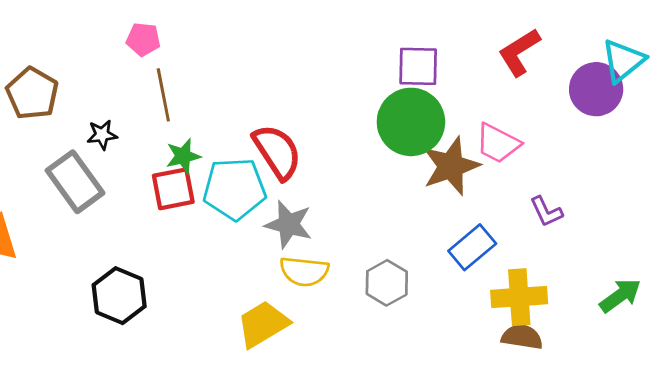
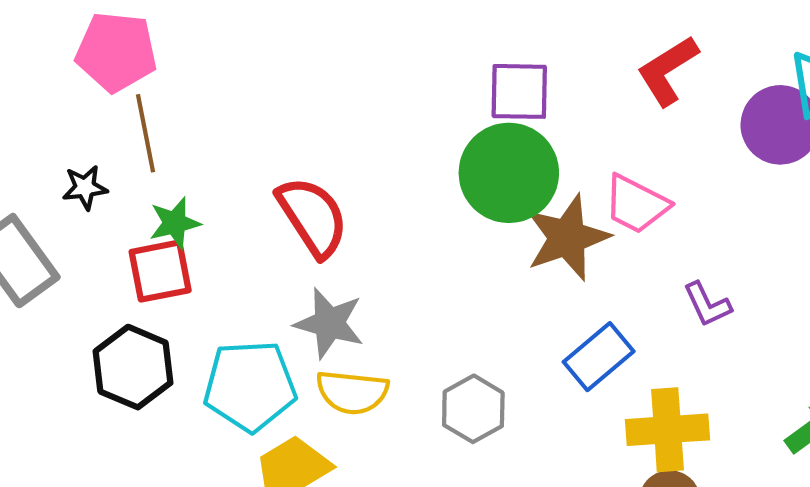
pink pentagon: (143, 39) -> (116, 52), size x1.6
black star: (102, 135) -> (85, 187), moved
cyan pentagon: (234, 189) -> (250, 386), moved
black hexagon: (119, 296) -> (133, 367), moved

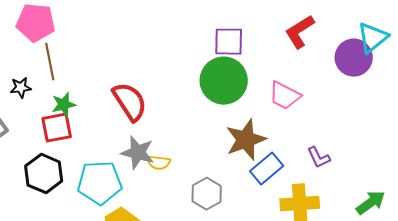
brown star: (567, 238) -> (246, 140), moved
purple L-shape: (707, 304) -> (319, 158), moved
yellow semicircle: (352, 392) -> (159, 163), moved, size x0.7

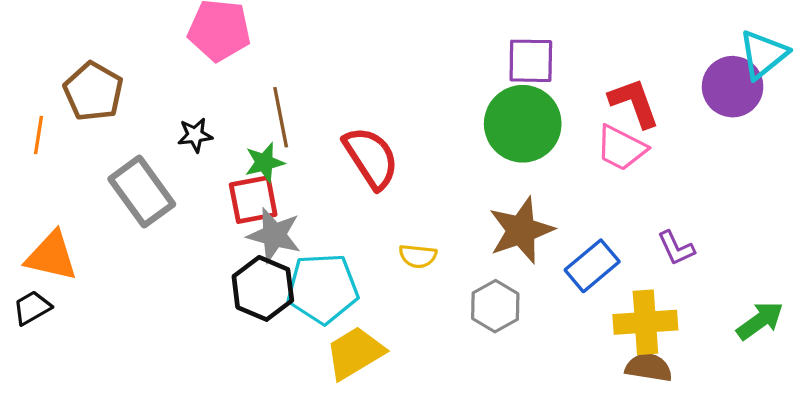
red L-shape: (300, 32) -> (634, 103), moved, turned 102
brown line: (50, 62) -> (281, 117), moved
brown star: (246, 140) -> (521, 230), moved
gray star: (138, 153) -> (274, 235), moved
black hexagon: (44, 174) -> (263, 288), moved

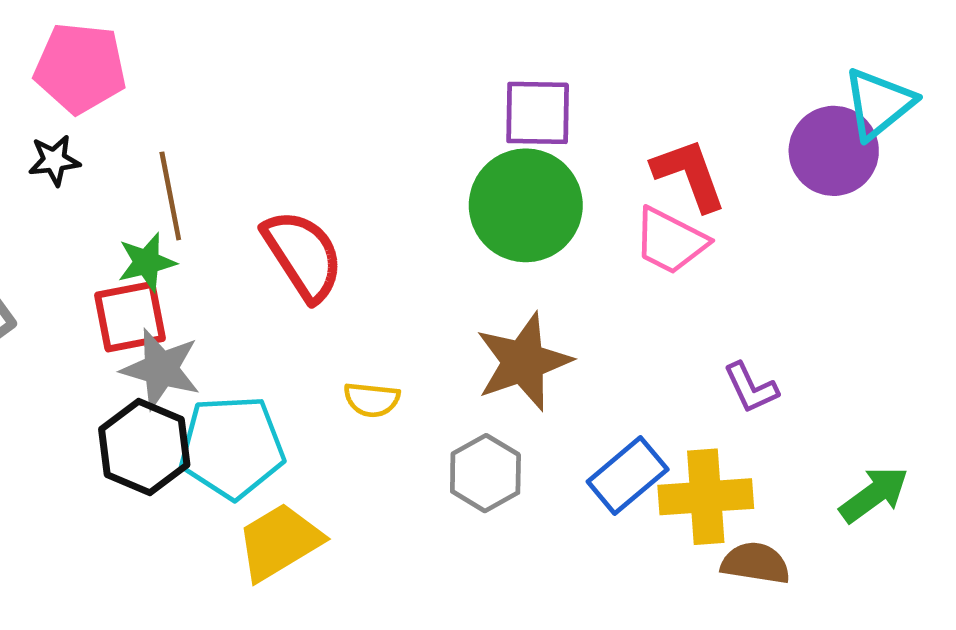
black star: (195, 135) -> (54, 160), moved
blue rectangle: (592, 266) -> (628, 475), moved
brown semicircle: (649, 367) -> (756, 563), moved

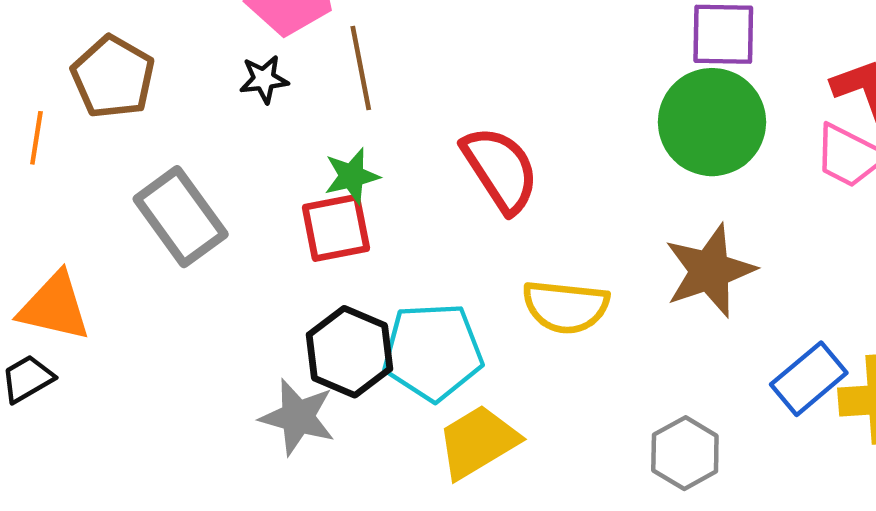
brown line: (170, 196) -> (361, 68), moved
gray star: (161, 369) -> (298, 417), moved
yellow semicircle: (372, 400) -> (566, 307), size x1.6
gray hexagon: (485, 473) -> (685, 453), moved

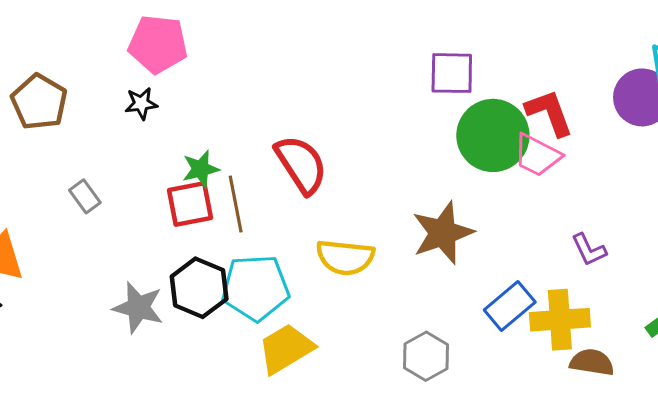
brown line: (361, 68) -> (236, 204), moved
green circle: (712, 122) -> (493, 135), moved
gray rectangle: (181, 217) -> (85, 196), size x0.5
gray star: (298, 417) -> (138, 308), moved

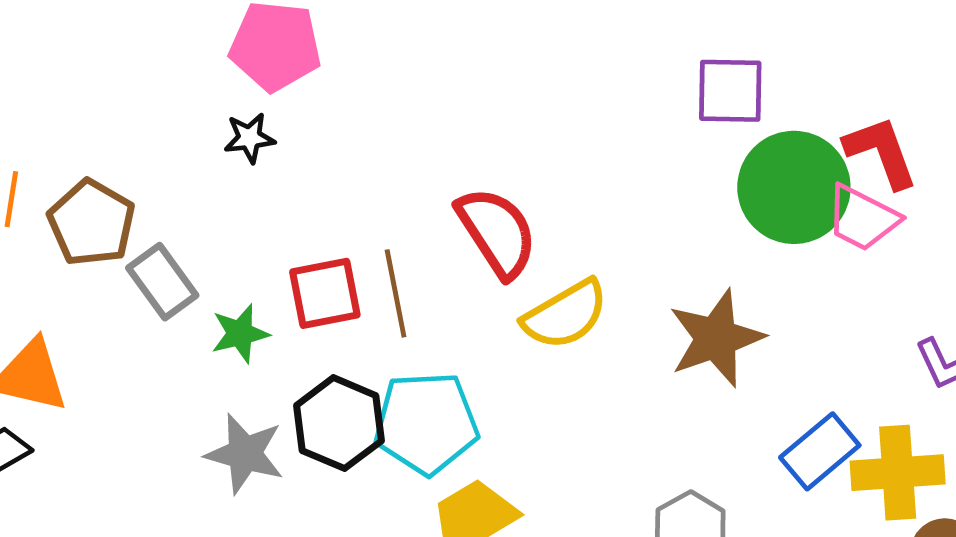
brown pentagon: (39, 102) -> (92, 223), moved
green star: (201, 169) -> (240, 334), moved
gray rectangle: (85, 196) -> (162, 282), size x1.4
yellow semicircle: (345, 257) -> (565, 315), moved, turned -36

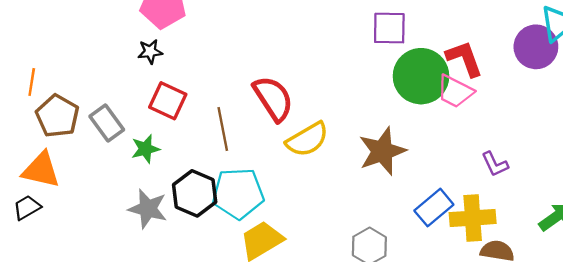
brown pentagon: (92, 223) -> (57, 116), moved
red square: (325, 293) -> (168, 101), moved, turned 36

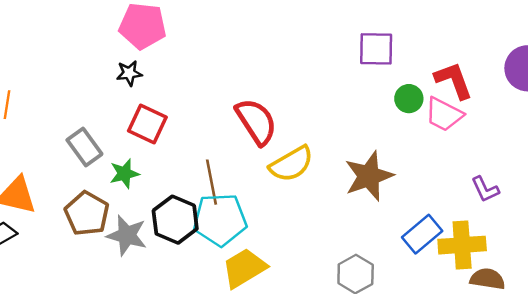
green circle: (421, 76) -> (409, 99), size x0.5
brown pentagon: (57, 116) -> (87, 214), moved
brown line: (223, 129) -> (212, 182), moved

